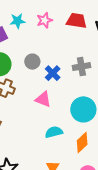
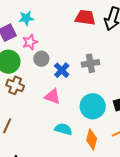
pink star: (45, 20) -> (30, 42), moved
cyan semicircle: (54, 132) -> (63, 129), turned 30
orange diamond: (82, 143) -> (92, 139), turned -30

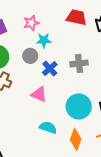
cyan star: (26, 18) -> (44, 40), moved
pink star: (30, 42) -> (31, 23), moved

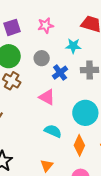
cyan star: (44, 40) -> (73, 46), moved

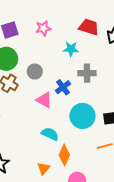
gray circle: (42, 58) -> (35, 72), moved
blue cross: (60, 73) -> (63, 87), moved
orange diamond: (79, 145) -> (64, 155), moved

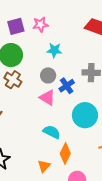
pink star: (43, 28) -> (40, 25), moved
cyan star: (71, 49) -> (54, 50), moved
gray circle: (35, 72) -> (48, 75), moved

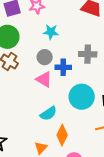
blue cross: (67, 86) -> (63, 67), turned 35
cyan semicircle: (52, 132) -> (48, 114), turned 120

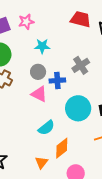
gray cross: (88, 54) -> (81, 65), turned -30
orange diamond: (62, 135) -> (62, 148), turned 30

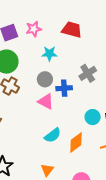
red trapezoid: (81, 19) -> (72, 30), moved
cyan circle: (78, 108) -> (93, 117), moved, size x0.6
orange diamond: (62, 148) -> (76, 143), moved

